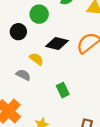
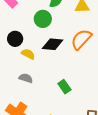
green circle: (39, 14) -> (43, 19), moved
yellow semicircle: (36, 59) -> (28, 54), moved

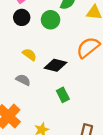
black circle: (15, 39) -> (22, 17), moved
black diamond: (53, 44) -> (55, 65), moved

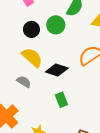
black circle: (22, 17) -> (31, 29), moved
yellow semicircle: (29, 55) -> (32, 57), size x1.5

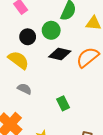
yellow semicircle: (32, 57) -> (18, 60), moved
black diamond: (57, 70) -> (60, 54), moved

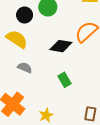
black diamond: (60, 54) -> (61, 46), moved

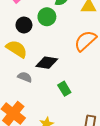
black diamond: (61, 46) -> (47, 63), moved

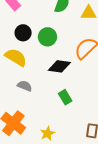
green circle: (47, 17) -> (47, 37), moved
black diamond: (47, 63) -> (59, 66), moved

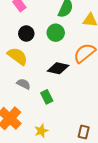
green circle: (47, 37) -> (56, 33), moved
green rectangle: (65, 97) -> (47, 97), moved

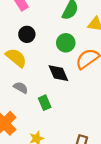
green circle: (56, 33) -> (66, 43), moved
black diamond: (58, 68) -> (58, 73), turned 50

